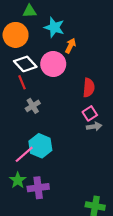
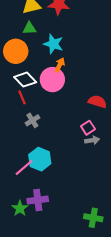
orange arrow: (70, 46) -> (60, 65), moved
red semicircle: (89, 88) -> (97, 102), moved, turned -78
green star: (18, 180) -> (20, 208), moved

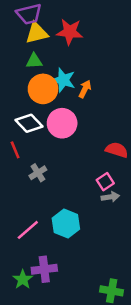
orange circle: (16, 51) -> (43, 89), moved
orange arrow: (60, 65) -> (85, 89), moved
red line: (22, 97) -> (15, 150), moved
cyan hexagon: (40, 159) -> (66, 224), moved

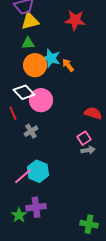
red star: (70, 32) -> (75, 20), moved
orange arrow: (85, 89) -> (68, 65), turned -64
pink circle: (62, 123) -> (41, 100), moved
cyan hexagon: (66, 224) -> (38, 171), moved

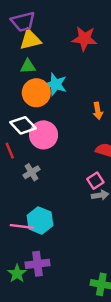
orange arrow: (68, 65) -> (98, 111), moved, turned -152
pink line: (23, 176) -> (22, 226), turned 48

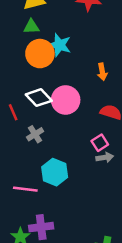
white diamond: (23, 125) -> (39, 98), moved
pink circle: (44, 135) -> (66, 100), moved
cyan hexagon: (40, 220) -> (55, 172), moved

